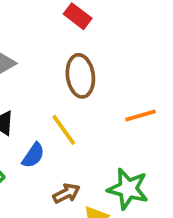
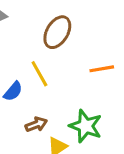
brown ellipse: (80, 76) -> (57, 32), turned 32

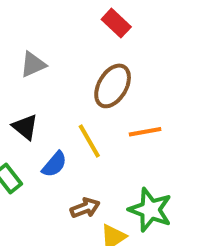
orange line: (102, 69) -> (145, 132), moved

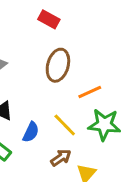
yellow line: (89, 141) -> (65, 125), moved
green star: (150, 210) -> (104, 125), moved

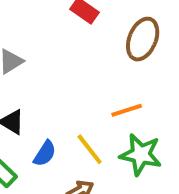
brown ellipse: (58, 65) -> (143, 39), moved

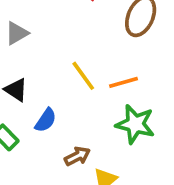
yellow line: (90, 149) -> (83, 76), moved

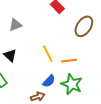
blue semicircle: (46, 120) -> (49, 81), moved

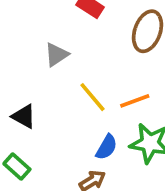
gray triangle: (15, 25) -> (56, 55), moved

